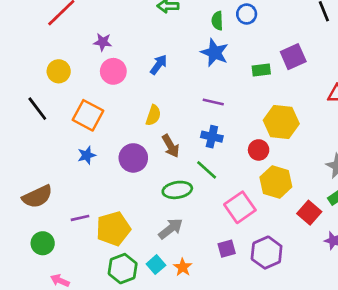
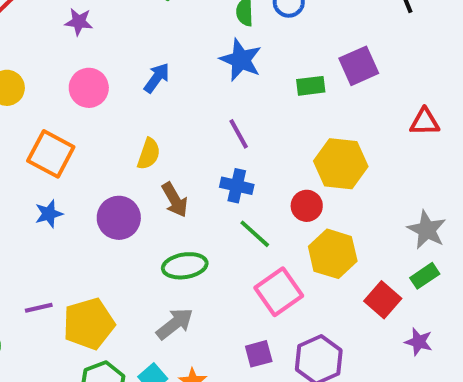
purple star: (103, 42) -> (79, 22), moved
purple line: (213, 102) -> (239, 134), turned 48
green line: (207, 170) -> (255, 234), moved

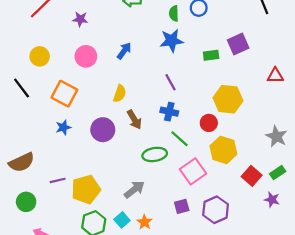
blue star: (241, 60) -> (172, 41), turned -30
green ellipse: (185, 266) -> (155, 154), moved
green rectangle: (425, 276) -> (278, 173), moved

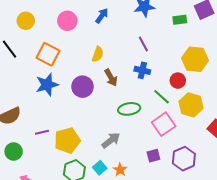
blue star: (63, 127) -> (47, 85), size x1.6
green line: (179, 139) -> (162, 97), moved

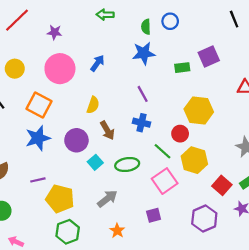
pink circle: (67, 21) -> (60, 69), size x1.4
purple line: (42, 132) -> (38, 180), moved
yellow pentagon: (67, 140) -> (60, 199), turned 30
purple hexagon: (184, 159) -> (204, 219), moved
cyan square: (100, 168) -> (95, 162), moved

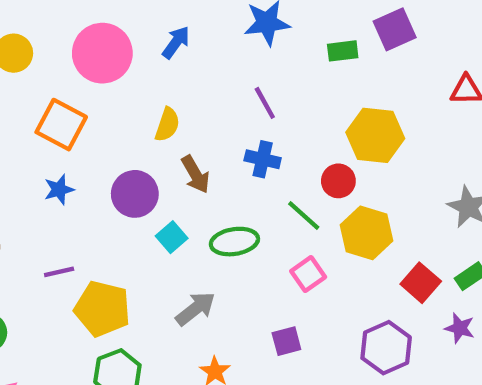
blue star: (38, 138) -> (59, 190), size x0.6
pink square: (165, 181) -> (308, 274), size x0.7

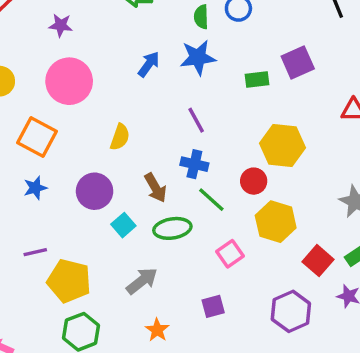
blue arrow: (176, 42) -> (149, 64), moved
brown arrow: (195, 174) -> (155, 188), moved
green line: (304, 216) -> (211, 200), moved

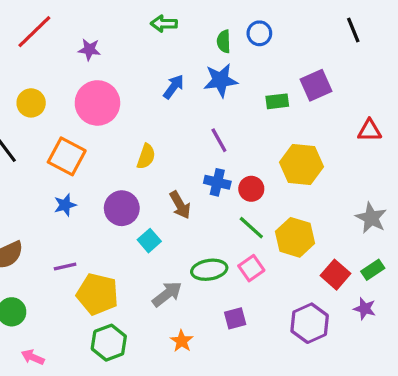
red circle: (254, 181) -> (251, 189), moved
green line: (211, 200) -> (251, 228), moved
green ellipse: (172, 228) -> (209, 270), moved

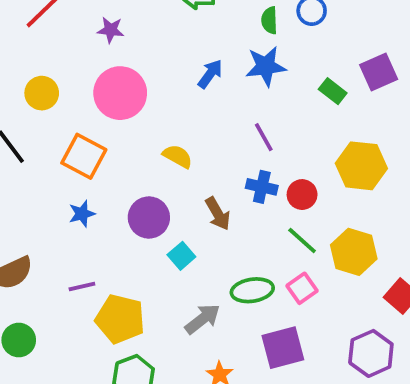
green rectangle: (277, 101) -> (333, 91), turned 45
yellow semicircle: (146, 156) -> (178, 156), turned -80
purple square: (235, 318) -> (283, 348), size x1.6

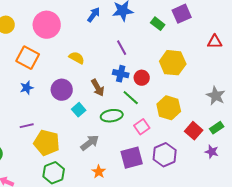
green line: (302, 240) -> (131, 98), moved
green ellipse: (252, 290) -> (112, 116), moved
purple hexagon: (371, 353) -> (165, 155), moved

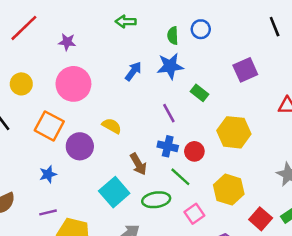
green rectangle: (158, 24) -> (199, 93), moved
blue star: (27, 88) -> (48, 174), moved
purple circle: (62, 90) -> (80, 146), moved
cyan square: (79, 110) -> (114, 192), size x1.6

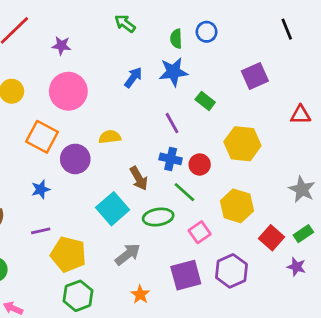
green arrow: (126, 22) -> (125, 24), turned 36
yellow semicircle: (112, 126) -> (110, 137), turned -36

